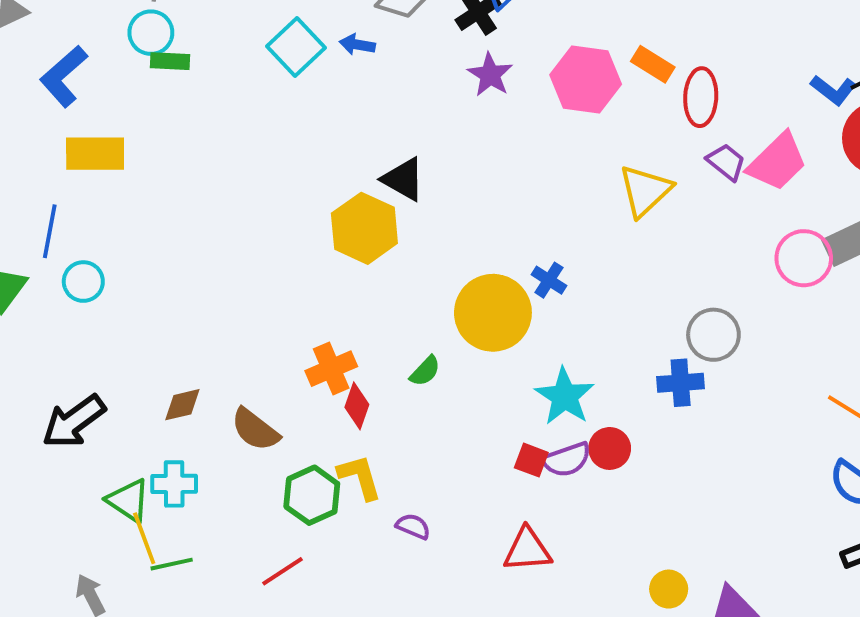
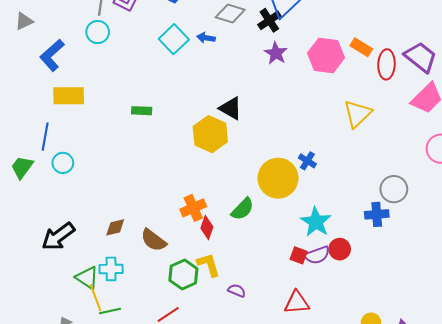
green rectangle: (170, 61) -> (142, 111), moved
purple trapezoid: (726, 162) -> (421, 57), moved, size x1.6
green semicircle: (425, 371) -> (243, 209), size x1.4

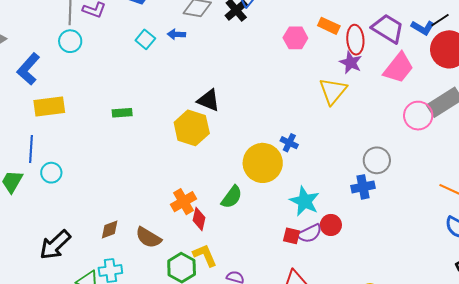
cyan square: (174, 39) -> (145, 39), size x0.7
purple star: (276, 53) -> (351, 63), moved
pink hexagon: (326, 55) -> (295, 38), size x0.7

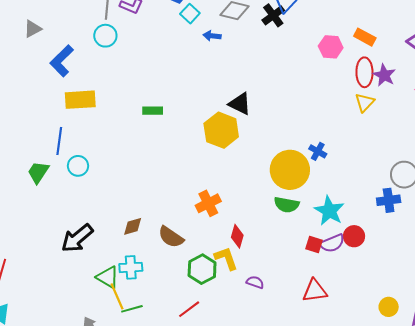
cyan square: (145, 39) -> (190, 14), moved
red ellipse: (355, 40) -> (364, 72), moved
yellow triangle: (333, 91) -> (365, 102), size x0.7
green semicircle: (232, 197) -> (287, 205), moved, turned 60
red diamond: (199, 219) -> (237, 236), moved

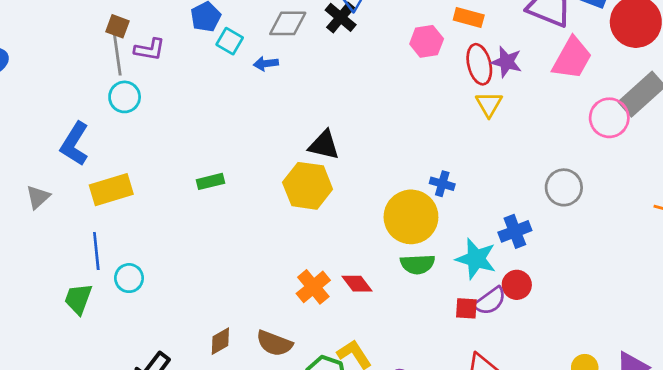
gray triangle: (33, 29) -> (38, 197), moved
blue cross: (389, 200) -> (515, 231), moved
red diamond: (237, 236) -> (357, 284), moved, turned -40

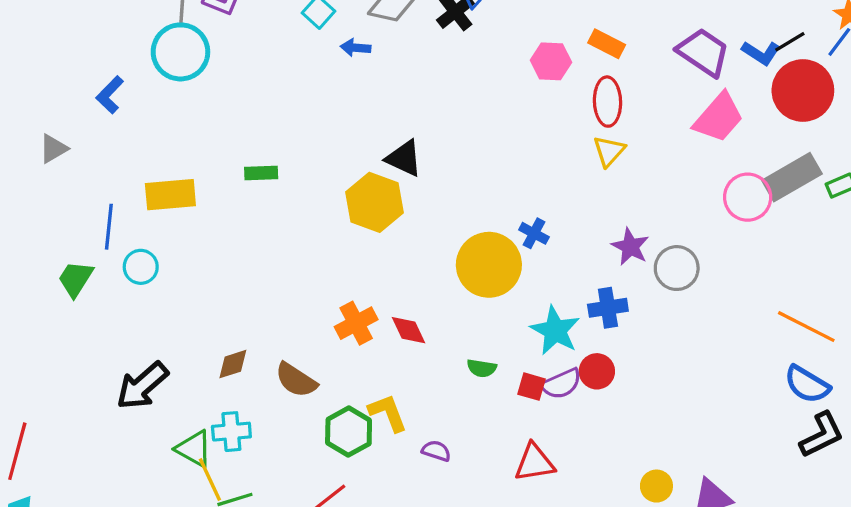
purple star: (506, 62) -> (630, 247), moved
cyan circle: (125, 97) -> (180, 52), size x1.5
blue L-shape: (75, 144) -> (110, 95), size x0.7
yellow rectangle: (111, 190) -> (170, 195), moved
green semicircle: (418, 264) -> (482, 368), moved, size x0.7

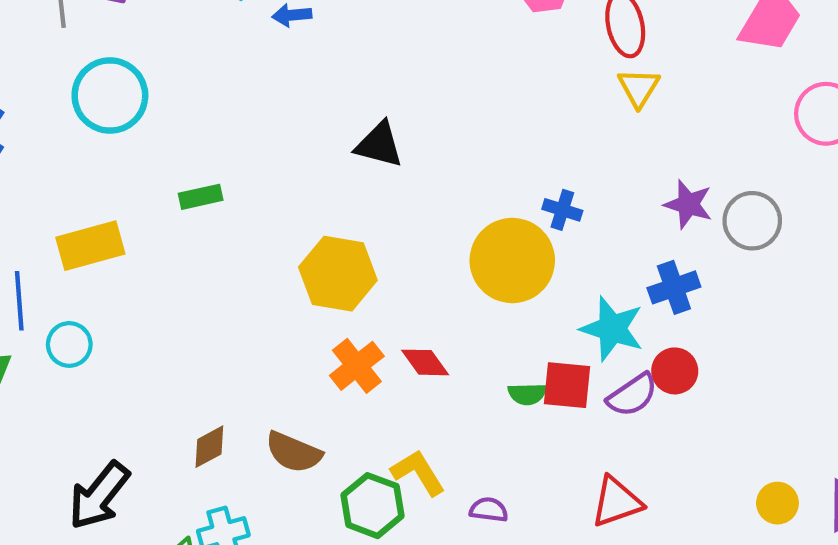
cyan circle: (180, 52) -> (110, 95), moved
yellow hexagon: (374, 202) -> (338, 274), moved
red square: (531, 387) -> (567, 385), moved, size x1.4

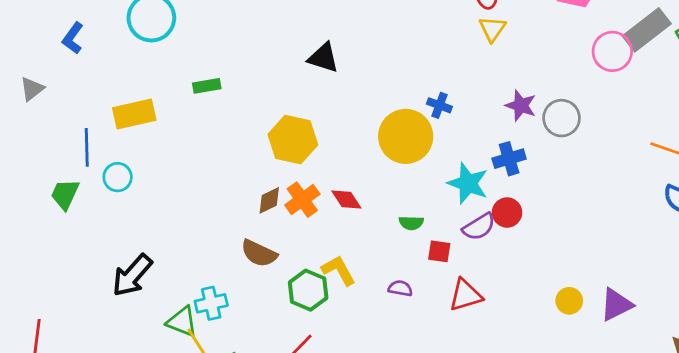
red square: (567, 385) -> (439, 251), moved, size x0.7
brown diamond: (209, 447) -> (269, 200), moved
purple semicircle: (489, 510) -> (400, 288), moved

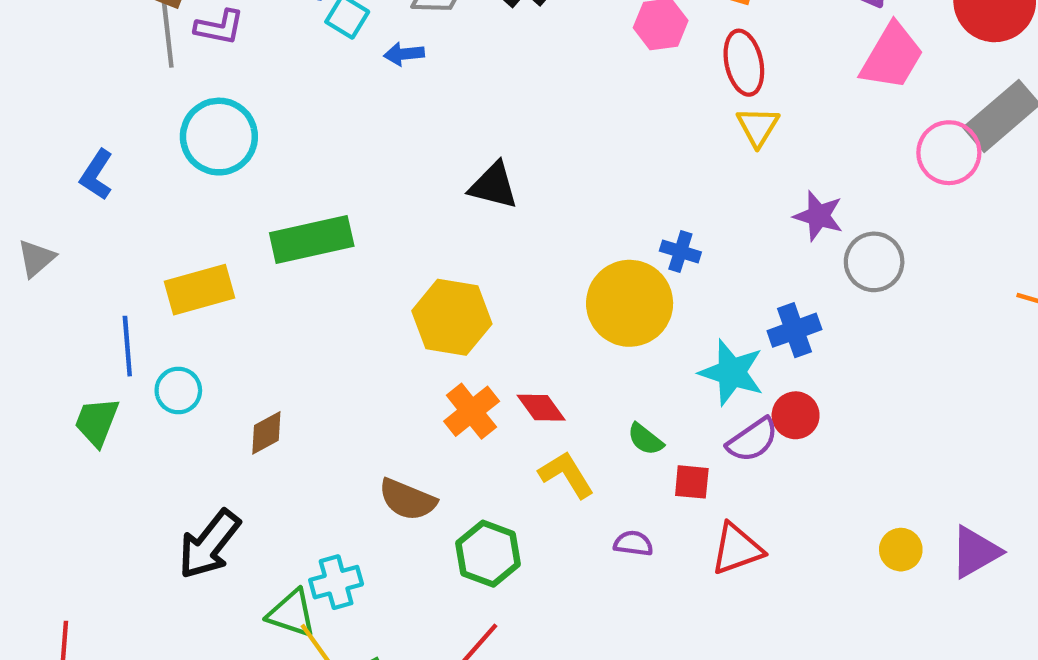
green rectangle: (207, 86) -> (312, 239), size x1.8
purple star: (521, 106) -> (818, 216), moved
brown diamond: (269, 200) -> (266, 433), moved
green semicircle: (411, 223) -> (645, 439), turned 40
yellow L-shape: (339, 270) -> (566, 475), moved

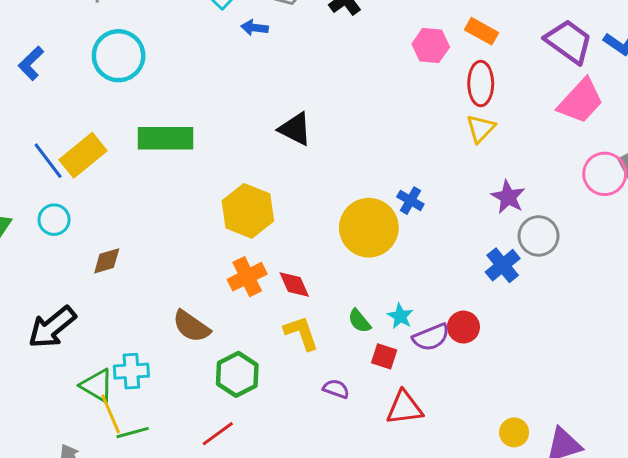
yellow rectangle: (199, 290) -> (83, 155), turned -36
blue cross: (794, 330) -> (503, 265), moved, turned -32
blue line: (127, 346) -> (48, 161), moved, turned -45
cyan star: (732, 372) -> (400, 316), moved, size x0.6

